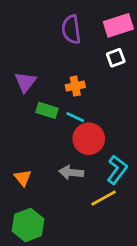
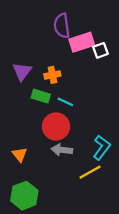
pink rectangle: (118, 25) -> (82, 42), moved
orange cross: (75, 86) -> (52, 75), moved
red circle: (89, 139) -> (56, 126), moved

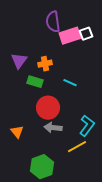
white square: (100, 50) -> (86, 34), moved
cyan line: (65, 102) -> (70, 83), moved
green hexagon: (24, 196) -> (42, 167), moved

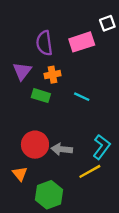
purple semicircle: (53, 22) -> (44, 43), moved
white square: (86, 34) -> (107, 23), moved
red circle: (48, 108) -> (35, 145), moved
orange triangle: (17, 132) -> (20, 174), moved

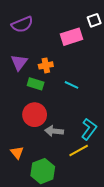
purple semicircle: (44, 43) -> (22, 24), moved, turned -105
red circle: (35, 145) -> (35, 115), moved

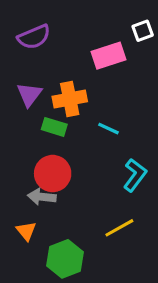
orange cross: (46, 65) -> (70, 99), size x1.5
cyan L-shape: (89, 129) -> (135, 175), moved
gray arrow: (54, 131) -> (42, 197), moved

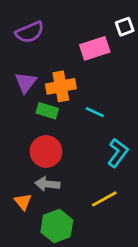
gray arrow: (42, 197) -> (47, 184), moved

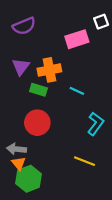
gray arrow: (47, 184) -> (16, 149), moved
yellow line: (104, 199) -> (85, 161), turned 50
green hexagon: (57, 226) -> (29, 179), moved

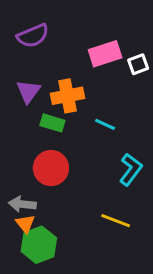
white square: (101, 22) -> (138, 64), moved

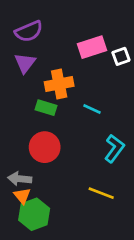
purple triangle: (28, 91) -> (25, 63), moved

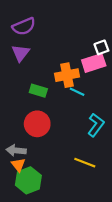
pink rectangle: (92, 47) -> (94, 63), moved
orange cross: (59, 84) -> (67, 75), moved

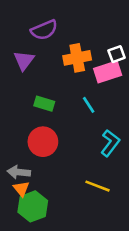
purple semicircle: (24, 26) -> (44, 30), moved
orange cross: (67, 75) -> (77, 58), moved
cyan line: (77, 92) -> (89, 105), turned 32

